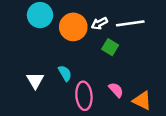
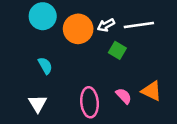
cyan semicircle: (65, 73) -> (45, 66), moved
white triangle: (35, 80) -> (38, 104), moved
orange triangle: (142, 101) -> (152, 91), moved

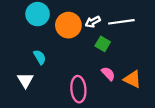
pink semicircle: (124, 96) -> (108, 74), moved
white triangle: (38, 104) -> (25, 80), moved

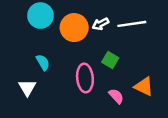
green square: (103, 44) -> (110, 60), moved
pink semicircle: (108, 74) -> (116, 96), moved
pink ellipse: (78, 89) -> (85, 78), moved

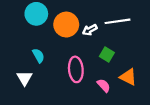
white arrow: (101, 24) -> (90, 30), moved
green square: (110, 60) -> (107, 54), moved

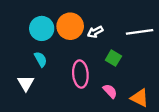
cyan circle: (36, 14) -> (42, 28), moved
white line: (118, 21) -> (140, 32), moved
orange triangle: (128, 77) -> (140, 98), moved

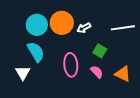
cyan semicircle: (41, 59) -> (36, 52), size x1.5
pink semicircle: (110, 91) -> (97, 72), moved
orange triangle: (140, 98) -> (123, 74), moved

